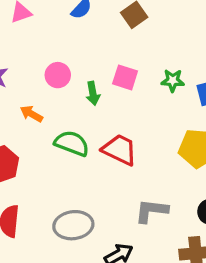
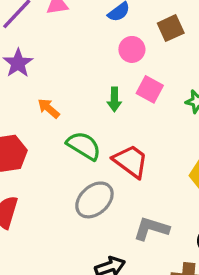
pink circle: (58, 75) -> (132, 49), moved
gray ellipse: (73, 225) -> (94, 200), moved, turned -45

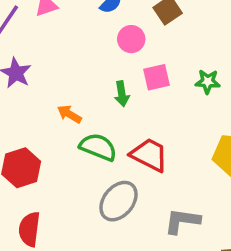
pink square: (150, 89) -> (157, 77), turned -32
orange arrow: (49, 108) -> (69, 114), moved

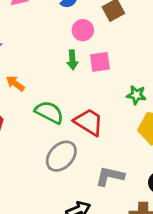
green star: (208, 82) -> (136, 95), moved
green arrow: (122, 94) -> (72, 60), moved
orange arrow: (69, 114) -> (15, 84), moved

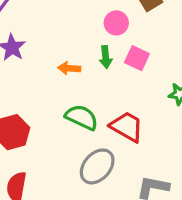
pink square: (100, 62) -> (137, 58), turned 35
orange arrow: (15, 84) -> (69, 68), moved, turned -30

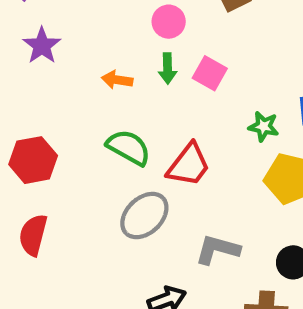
pink circle: (116, 23) -> (169, 22), moved
red trapezoid: (127, 127) -> (189, 165), turned 93

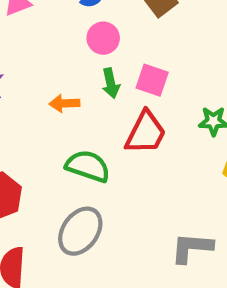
red trapezoid: (189, 165) -> (146, 133), moved
gray ellipse: (144, 216) -> (80, 231), moved

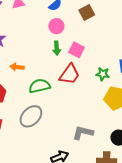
orange arrow: (64, 103) -> (17, 67), moved
green semicircle: (88, 166) -> (40, 86), turned -40

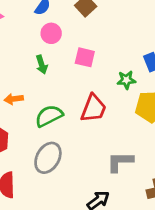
green arrow: (57, 48) -> (42, 65), moved
red trapezoid: (70, 74) -> (93, 108), moved

